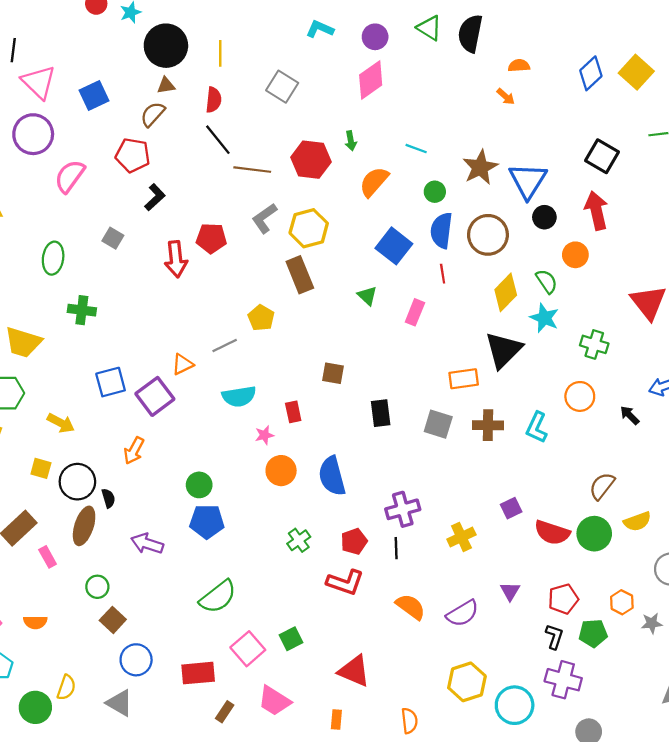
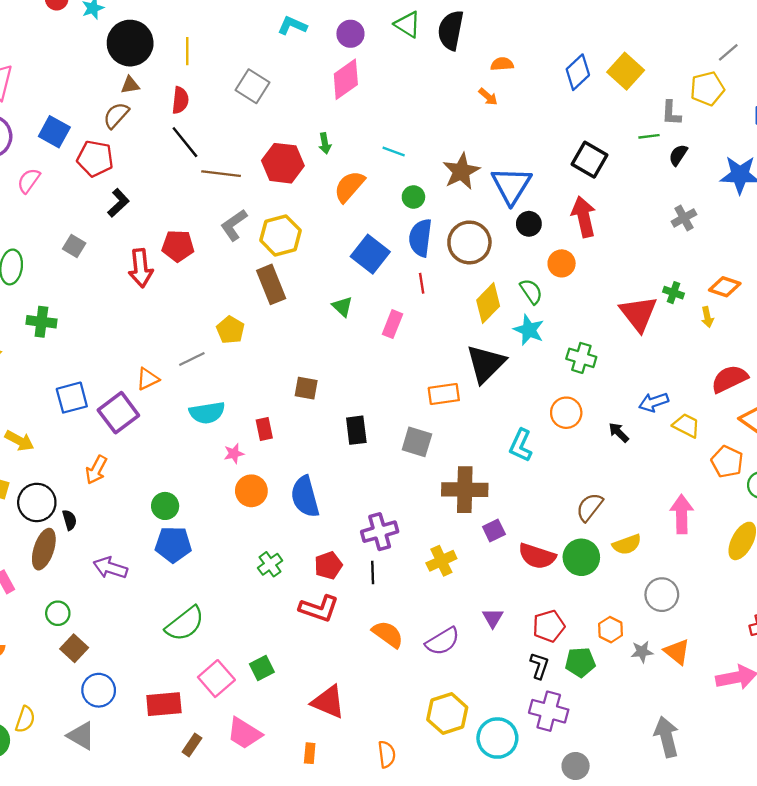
blue square: (94, 95) -> (54, 132), moved, turned -36
pink semicircle: (70, 176) -> (29, 181), size x0.7
brown cross: (488, 425) -> (465, 490), moved, size x1.4

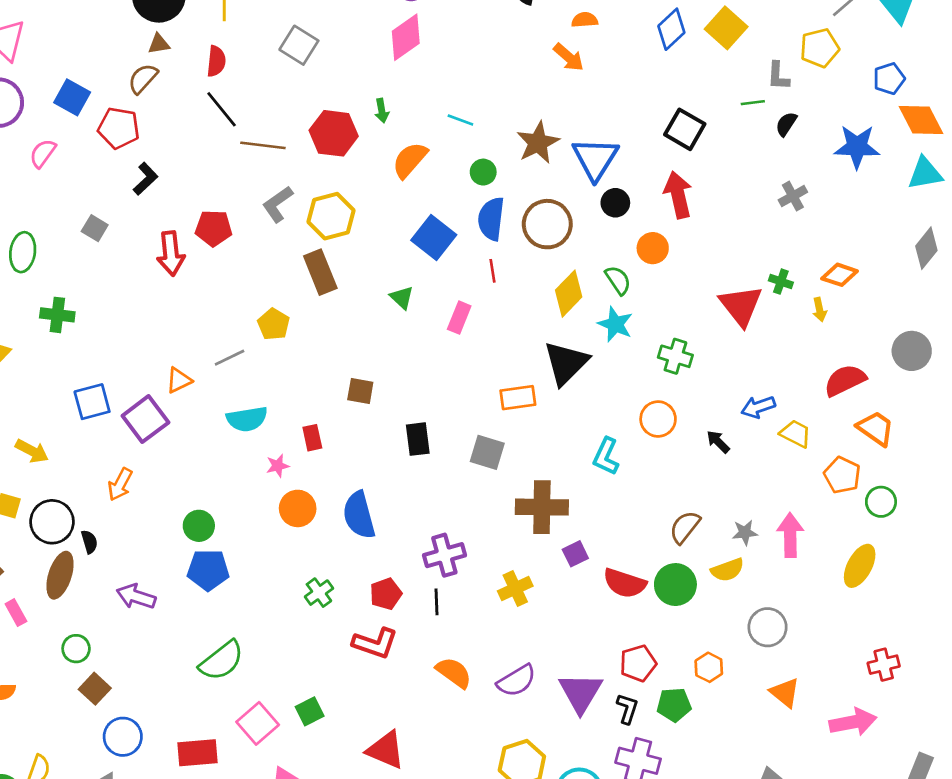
orange arrow: (488, 97) -> (569, 57), size x1.4
purple triangle: (493, 618) -> (581, 693), moved, size x1.8
gray star: (642, 652) -> (745, 532), moved

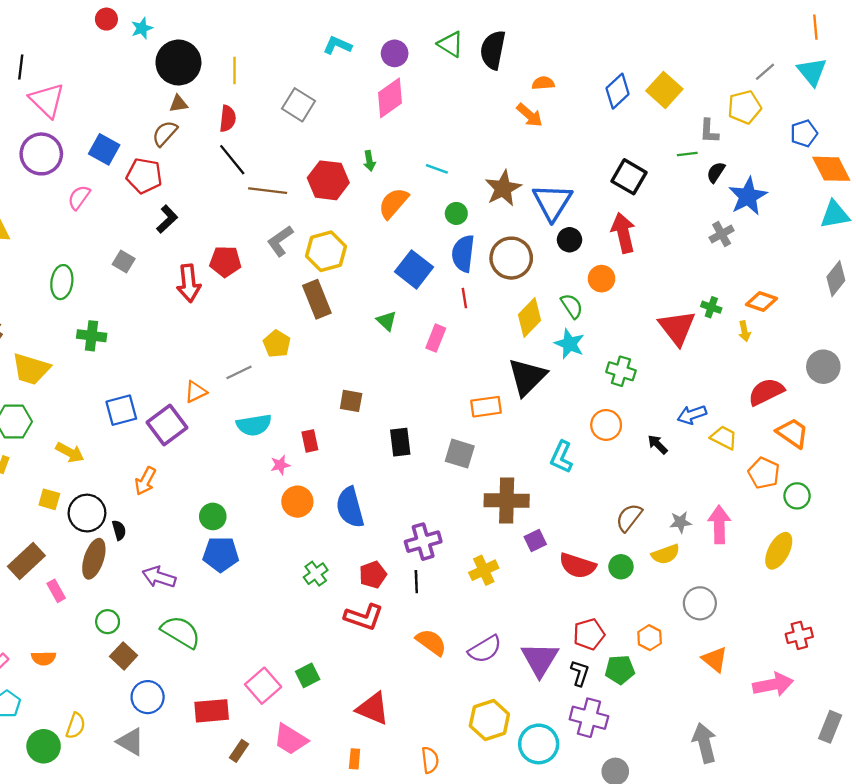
blue star: (857, 147) -> (748, 196), moved, turned -30
green circle: (675, 585) -> (621, 567), size x0.7
green semicircle: (222, 661) -> (181, 632), moved, turned -111

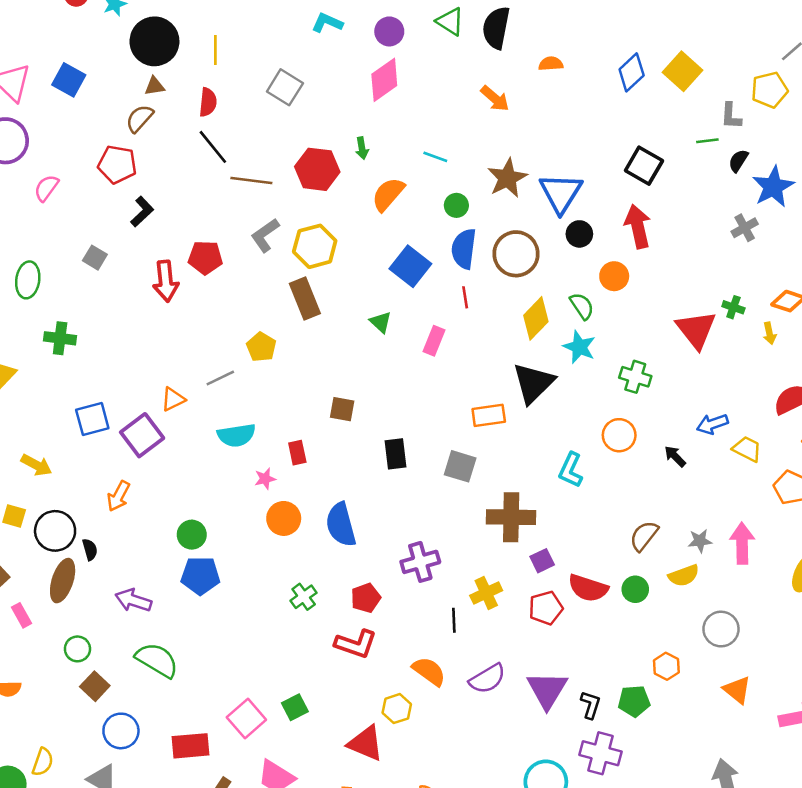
orange arrow: (529, 115) -> (495, 99), moved
blue square: (104, 149) -> (69, 80), moved
black line: (416, 582) -> (454, 620), moved
red pentagon: (589, 634) -> (546, 608), moved
yellow hexagon: (489, 720) -> (397, 709), moved, size x0.7

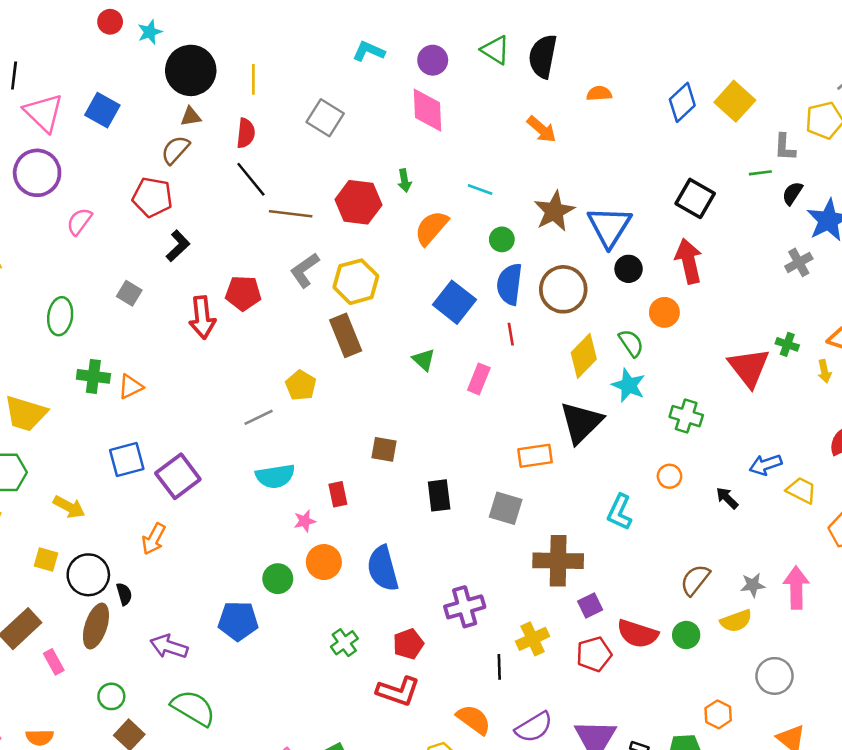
pink diamond: (384, 80) -> (428, 110), turned -57
orange triangle: (173, 399) -> (131, 387), moved
orange circle: (619, 435) -> (670, 476), size x0.7
green circle: (192, 535) -> (278, 579), moved

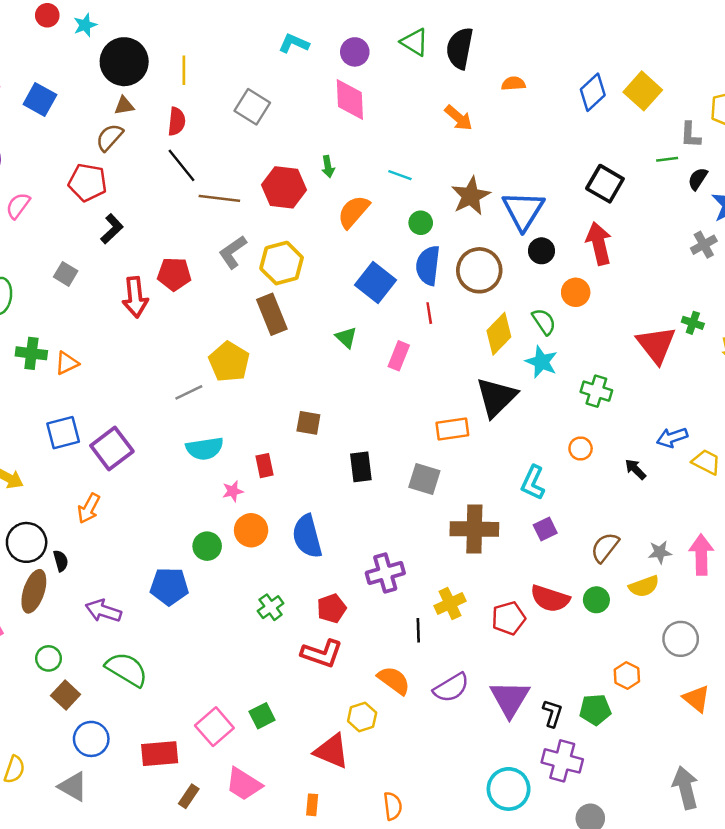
yellow pentagon: (301, 385) -> (229, 362), size x1.4
purple square: (590, 606) -> (545, 529), moved

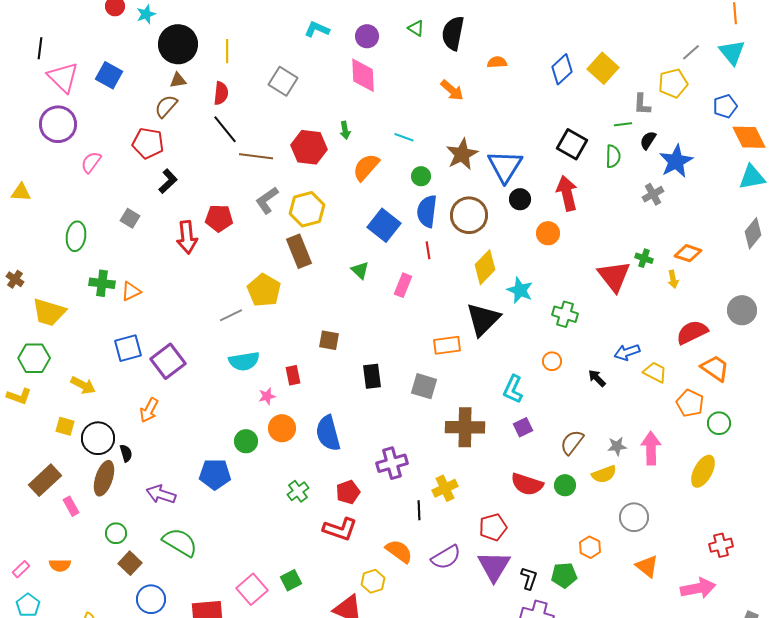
green triangle: (415, 42) -> (416, 28), size x0.7
green semicircle: (544, 322) -> (613, 156), moved, turned 35
red pentagon: (509, 618) -> (493, 527), moved

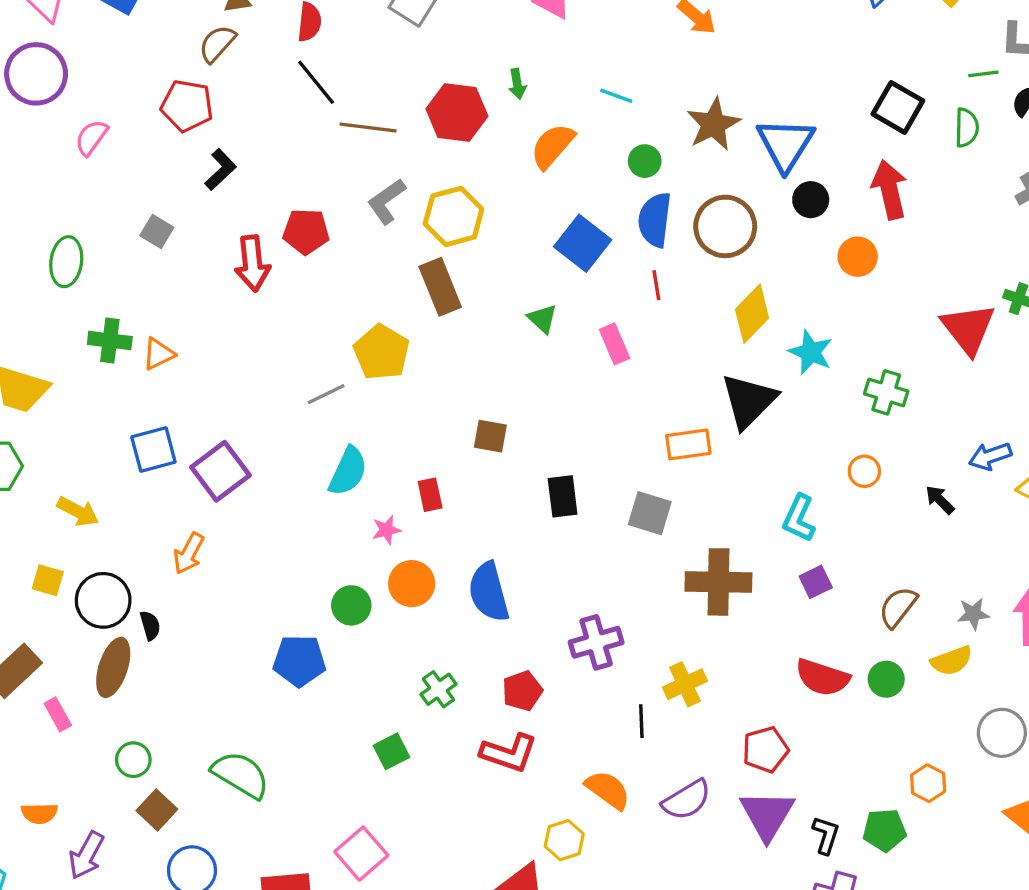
pink rectangle: (403, 285) -> (615, 344), turned -45
cyan semicircle: (244, 361) -> (348, 471), turned -56
purple arrow: (161, 494) -> (86, 855), moved, turned -80
green square: (291, 580) -> (392, 751), moved

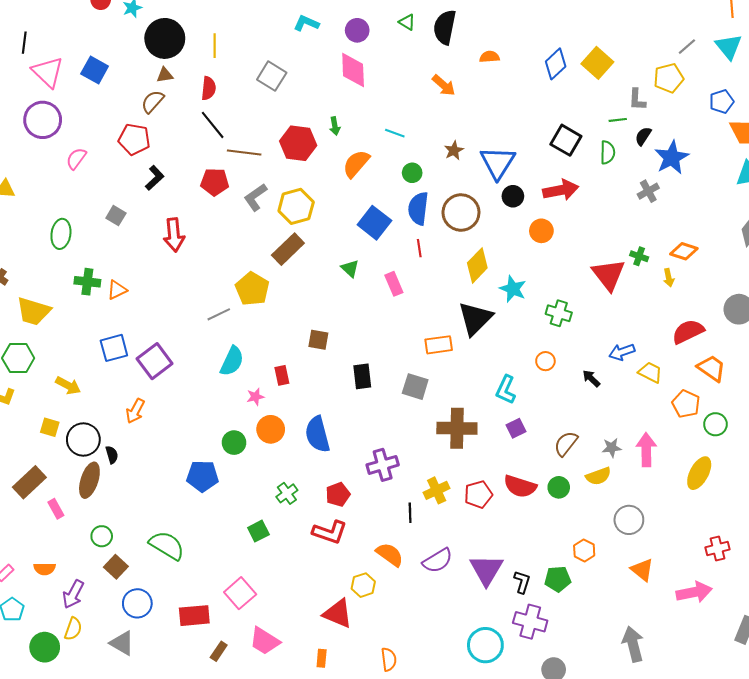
brown star: (713, 124) -> (454, 150), size x0.6
red arrow: (890, 190) -> (561, 190), turned 92
red pentagon: (306, 232) -> (215, 182), moved
brown rectangle: (440, 287) -> (288, 249), turned 68
red pentagon: (765, 750) -> (478, 494), moved

